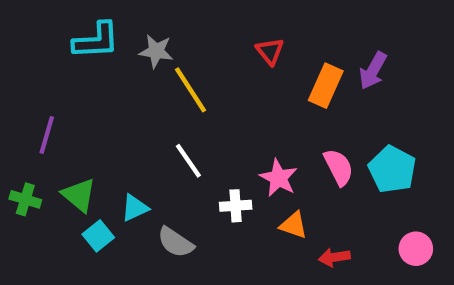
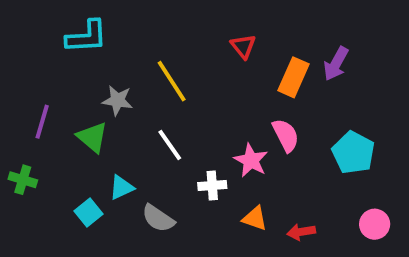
gray star: (156, 51) -> (118, 100), moved
pink semicircle: (339, 167) -> (286, 135), moved
green triangle: (79, 195) -> (92, 137), moved
orange triangle: (294, 225) -> (255, 218), moved

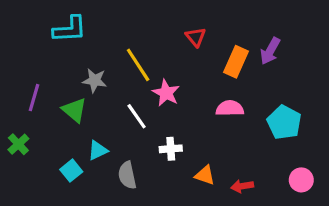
pink semicircle: (286, 135) -> (230, 108), turned -64
pink star: (251, 160) -> (166, 93), moved
green cross: (23, 180) -> (18, 144), turned 30
gray semicircle: (158, 218) -> (127, 175), turned 44

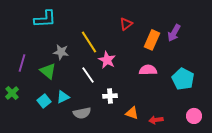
red triangle: (196, 37) -> (126, 24), turned 32
cyan square: (71, 171) -> (44, 101), moved
gray semicircle: (127, 175) -> (82, 113), turned -90

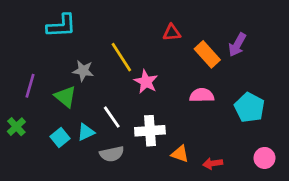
red triangle: (126, 24) -> (172, 33), turned 32
orange rectangle: (152, 40) -> (207, 54), turned -66
white line: (88, 75) -> (112, 117), moved
white cross: (110, 96) -> (150, 131), size x1.5

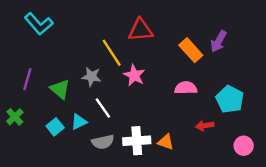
cyan L-shape: (61, 26) -> (39, 24), moved, turned 52
red triangle: (172, 33) -> (141, 30), moved, size x1.5
gray star: (83, 71) -> (92, 77), moved
white cross: (150, 131) -> (137, 141), moved
red arrow: (213, 163) -> (205, 126), moved

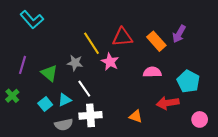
red triangle: (141, 30) -> (122, 37), moved
red arrow: (205, 126) -> (168, 103), size x1.5
white cross: (137, 141) -> (90, 115), moved
gray semicircle: (103, 142) -> (64, 125), moved

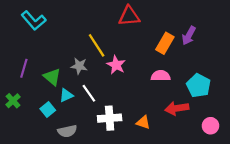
red triangle: (122, 37) -> (129, 16), moved
orange rectangle: (156, 41) -> (165, 43), turned 72
cyan triangle: (65, 100) -> (66, 95), moved
white cross: (90, 115) -> (110, 118), moved

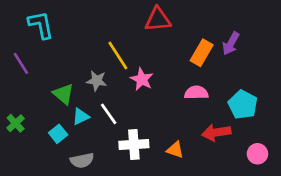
cyan L-shape: (34, 20) -> (41, 25), turned -150
purple line: (24, 68) -> (21, 63), moved, turned -48

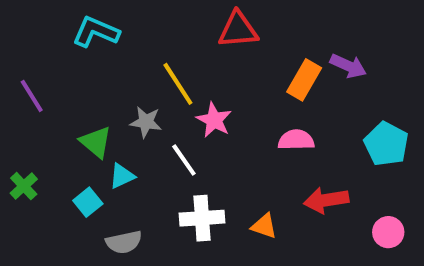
cyan L-shape: (41, 25) -> (96, 32), moved, turned -56
purple arrow: (231, 43) -> (348, 66), turned -95
cyan pentagon: (243, 105) -> (386, 144), moved
white line: (109, 114) -> (184, 160), moved

